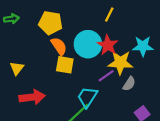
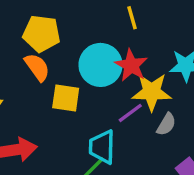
yellow line: (109, 14) -> (132, 18), turned -40
orange semicircle: (59, 46) -> (37, 67), moved
cyan trapezoid: (87, 97) -> (102, 147), turned -30

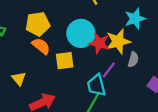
red star: (131, 65) -> (99, 43), moved
purple line: (130, 113) -> (109, 70), moved

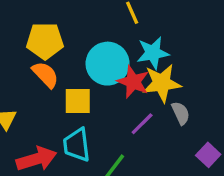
cyan star: (135, 19) -> (153, 53), moved
gray semicircle: (133, 60) -> (181, 113), turned -48
cyan trapezoid: (96, 85) -> (77, 145), moved

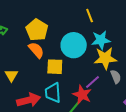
yellow pentagon: (45, 41) -> (37, 30), turned 30
red star: (133, 82) -> (82, 95), moved

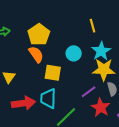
cyan star: (101, 40) -> (101, 51), turned -30
cyan circle: (74, 45) -> (74, 53), size x0.6
red star: (82, 95) -> (101, 108), moved

